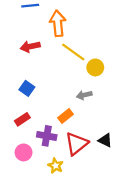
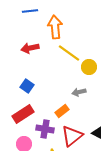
red rectangle: (22, 119) -> (23, 114), size x1.5

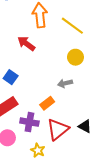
red arrow: (30, 48) -> (26, 44), moved, turned 48
yellow line: (69, 53) -> (72, 26), moved

